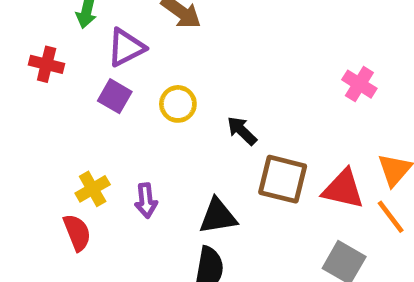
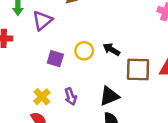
purple square: (115, 96) -> (55, 59), moved
yellow circle: (178, 104) -> (84, 51), moved

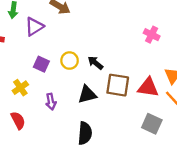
black triangle: (109, 96) -> (87, 95), moved
yellow cross: (42, 97) -> (20, 88), moved

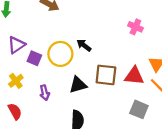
purple triangle: (34, 27) -> (16, 45), moved
yellow circle: (70, 61) -> (60, 54), size x1.5
black arrow: (95, 63) -> (84, 45), moved

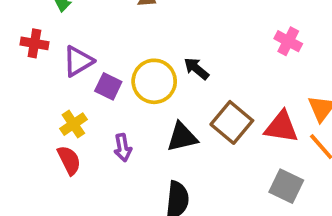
brown square: (106, 75) -> (232, 122), turned 30
red semicircle: (15, 111) -> (69, 160), moved

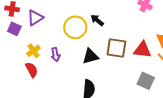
purple square: (108, 86) -> (14, 29), moved
brown square: (232, 122) -> (116, 48), turned -30
purple arrow: (123, 148) -> (55, 55), moved

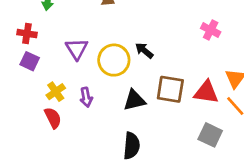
purple triangle: (35, 18) -> (77, 49), moved, turned -30

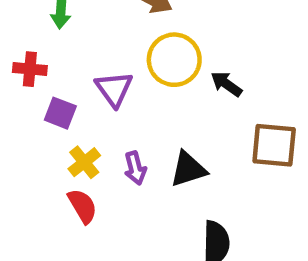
yellow circle: (114, 60) -> (174, 60), moved
purple square: (30, 61) -> (60, 113), moved
black triangle: (134, 100) -> (188, 169), moved

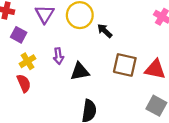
purple triangle: (114, 89) -> (45, 14), moved
purple arrow: (135, 168) -> (58, 56), moved

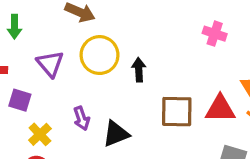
black arrow: (105, 31) -> (139, 70), turned 56

